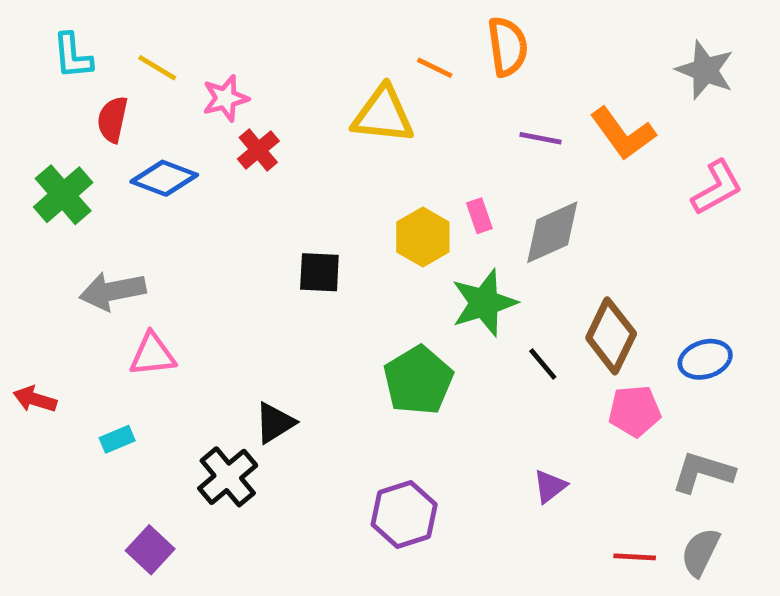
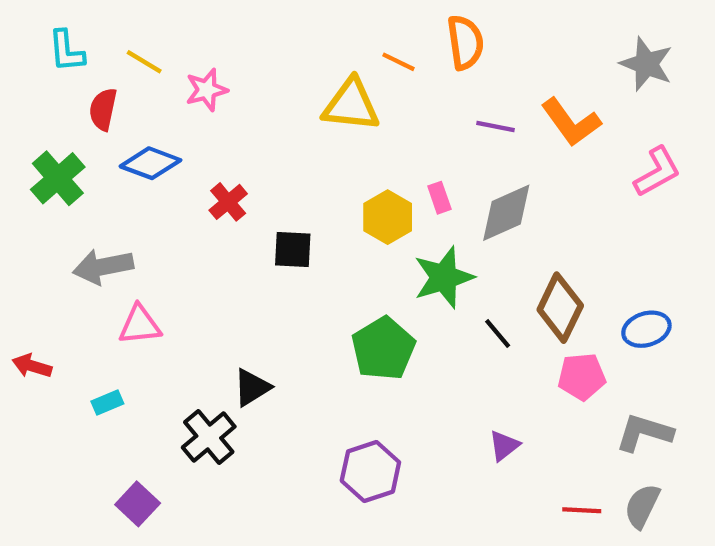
red cross: (258, 150) -> (228, 202), moved

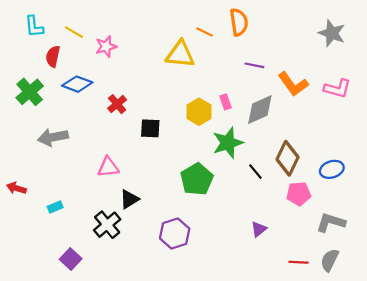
orange L-shape: (571, 122) -> (293, 84), moved
pink L-shape: (657, 172) -> (337, 89), turned 44
pink triangle: (140, 325) -> (108, 167), moved
purple hexagon: (370, 471) -> (175, 234), moved

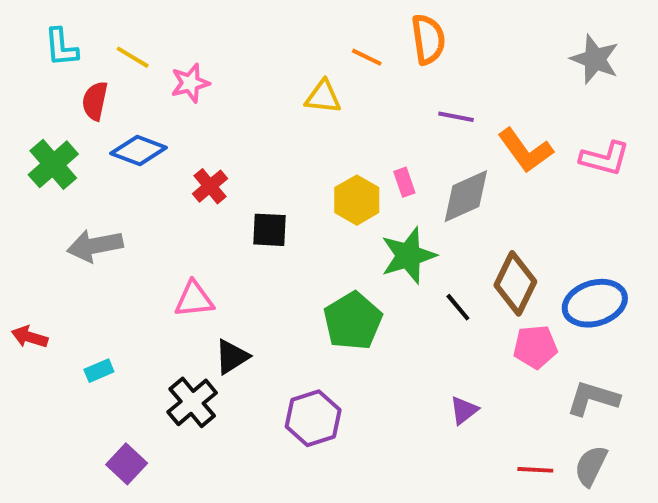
yellow triangle: (180, 54) -> (323, 97), size x0.7
blue ellipse: (332, 169) -> (595, 303), size x1.4

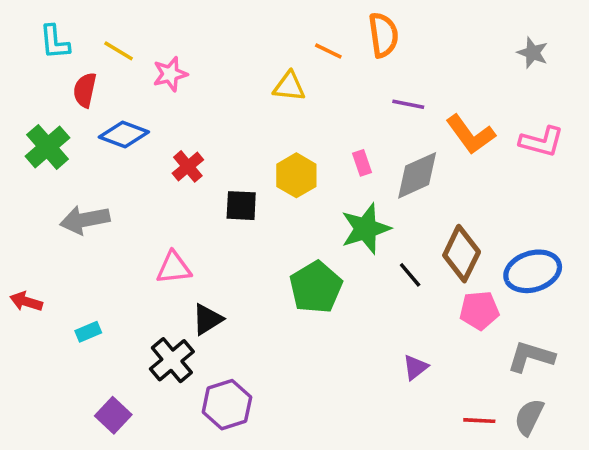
gray star: (595, 59) -> (533, 53), size x0.7
yellow hexagon: (357, 200) -> (296, 175), moved
purple hexagon: (313, 418) -> (227, 405), moved

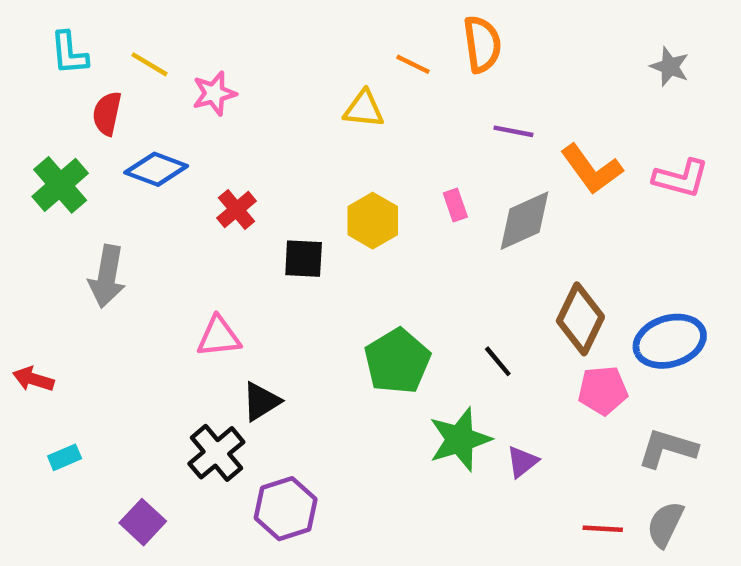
gray arrow: (85, 220) -> (107, 276), turned -69
green star: (366, 229) -> (460, 439), moved
black line: (410, 275) -> (498, 361), moved
cyan rectangle: (88, 332) -> (65, 457), moved

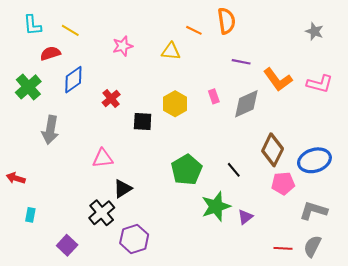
pink star: (214, 93) -> (123, 46), moved
red semicircle: (107, 113) -> (50, 53), turned 60
blue diamond: (156, 169) -> (73, 80), turned -56
cyan rectangle: (65, 457) -> (30, 215), turned -56

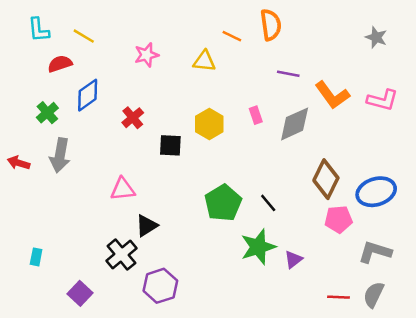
green cross: (28, 87) -> (47, 113), moved, size x0.7
black line: (234, 170) -> (268, 203), moved
red arrow: (16, 178) -> (19, 163), moved

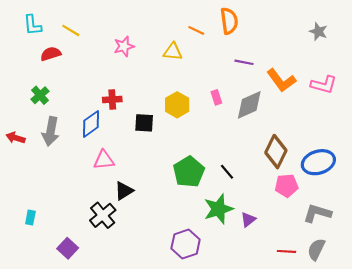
blue diamond: (88, 95) -> (91, 124), moved
red cross: (133, 118) -> (112, 100), turned 36
purple hexagon: (160, 286) -> (186, 244), moved

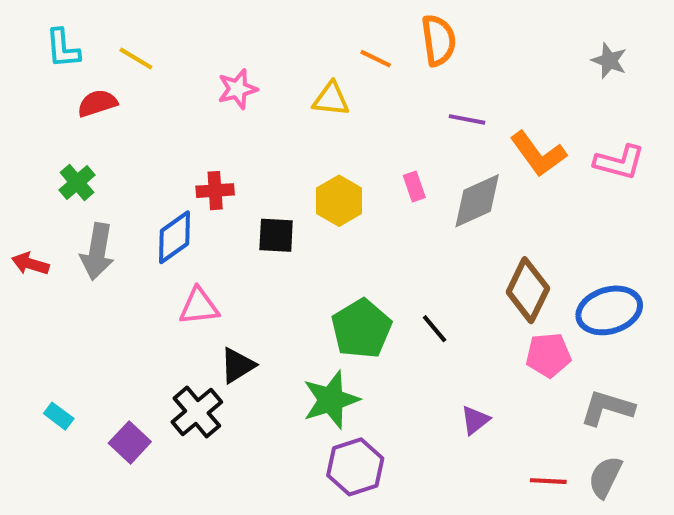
green star: (218, 209) -> (331, 400), moved
cyan rectangle: (30, 217) -> (59, 416), turned -64
purple square: (68, 248) -> (130, 442), moved

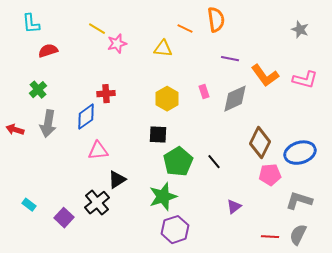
yellow line: (136, 59) -> (97, 29), moved
black square: (276, 235) -> (158, 135), moved

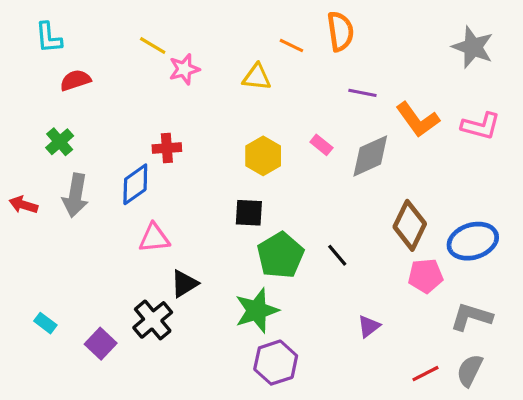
gray star: (300, 30) -> (473, 47), size x1.5
pink rectangle: (204, 92) -> (321, 145), turned -32
red line: (270, 237) -> (426, 374), turned -30

